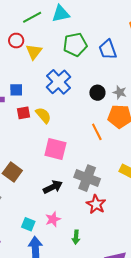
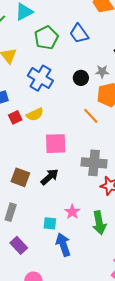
yellow semicircle: (43, 115) -> (35, 114), turned 120
black arrow: (53, 187) -> (50, 177), moved
green arrow: (76, 237) -> (99, 223), size x1.6

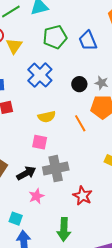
yellow semicircle: (35, 114) -> (47, 117), moved
pink square: (56, 144) -> (40, 142), size x0.7
gray cross: (94, 163) -> (56, 169), moved, turned -30
pink star: (72, 212) -> (36, 196), moved

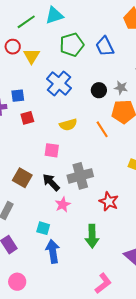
pink square: (40, 142) -> (52, 150), moved
black arrow: (26, 173) -> (51, 182), turned -102

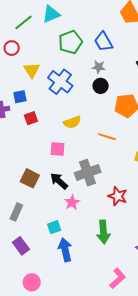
yellow triangle: (32, 56) -> (32, 70), moved
gray star: (121, 88) -> (99, 67), moved
orange line: (102, 129) -> (107, 137), moved, turned -36
cyan square: (43, 228) -> (54, 227), turned -32

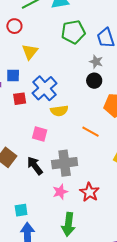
blue cross: (60, 82) -> (45, 88), moved
pink star: (72, 202) -> (60, 192), moved

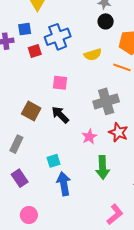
blue cross: (45, 88) -> (58, 37), turned 30
yellow semicircle: (59, 111) -> (93, 55), moved
orange line: (91, 132) -> (122, 67), moved
gray cross: (65, 163) -> (106, 101), moved

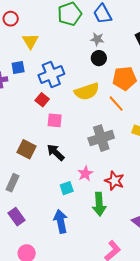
red square: (35, 51) -> (42, 100), moved, turned -32
yellow semicircle: (93, 55) -> (87, 91), size x1.4
orange line: (122, 67) -> (116, 104), turned 30
red star: (118, 132) -> (114, 181), moved
cyan square: (54, 161) -> (67, 188), moved

